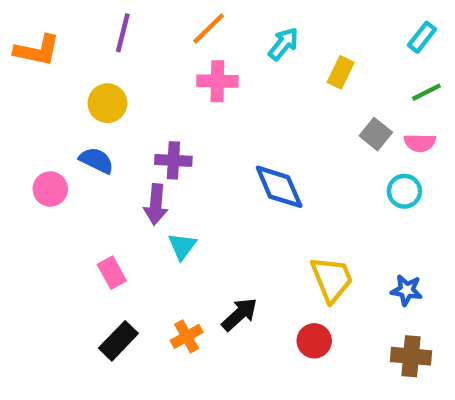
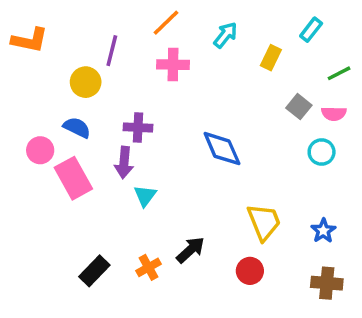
purple line: (123, 33) -> (112, 51), moved
cyan rectangle: (422, 37) -> (311, 30), moved
pink rectangle: (112, 273) -> (73, 178), moved, size x1.6
blue star: (407, 290) -> (323, 231), turned 30

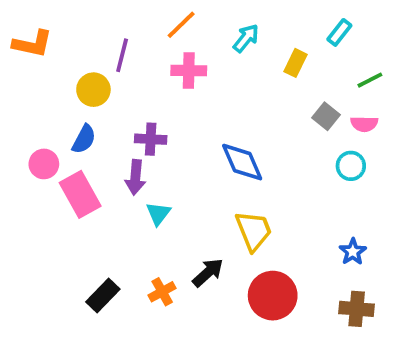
blue semicircle: (77, 128) -> (84, 139), turned 92
yellow trapezoid: (264, 222) -> (254, 231), moved
red circle: (250, 271) -> (273, 296), size x1.6

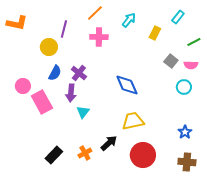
blue semicircle: (84, 139) -> (55, 73), moved
purple cross: (151, 139) -> (79, 73), turned 35
yellow trapezoid: (254, 231) -> (133, 121), turned -80

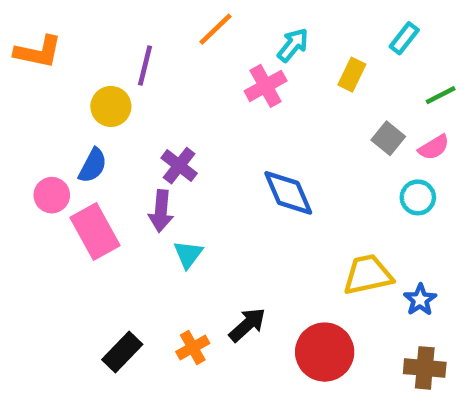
pink cross: (99, 37) -> (266, 86), moved, turned -30
pink semicircle: (191, 65) -> (434, 147), turned -32
blue semicircle: (55, 73) -> (93, 166), moved
yellow trapezoid: (133, 121) -> (368, 275), moved

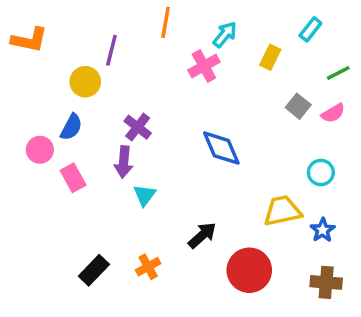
orange line: (215, 29) -> (166, 22), turned -36
cyan circle: (418, 197) -> (321, 172), moved
pink rectangle: (95, 232) -> (73, 178), size x0.7
black arrow: (247, 325) -> (202, 235), moved

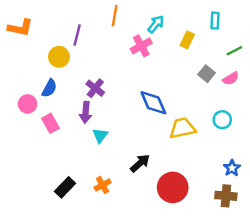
cyan rectangle: (310, 29) -> (215, 21), turned -35
yellow trapezoid: (282, 211) -> (182, 128), moved
blue star: (323, 230) -> (232, 168), moved

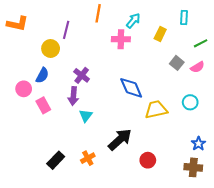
pink cross: (141, 46) -> (121, 39), turned 30
black arrow: (140, 163) -> (120, 140), size x1.4
red circle: (173, 187) -> (148, 160), size x0.6

